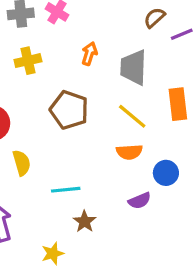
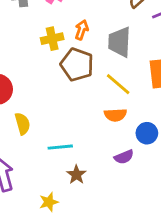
yellow cross: (28, 61) -> (52, 39), moved
brown pentagon: (69, 110) -> (77, 65), moved

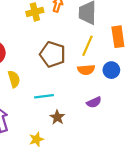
brown pentagon: (77, 65) -> (53, 54), moved
yellow line: (118, 84) -> (87, 46), turned 75
blue circle: (147, 133) -> (111, 70), moved

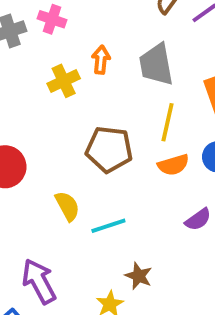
yellow semicircle: (14, 79) -> (67, 206), moved
brown star: (57, 117) -> (139, 276), moved

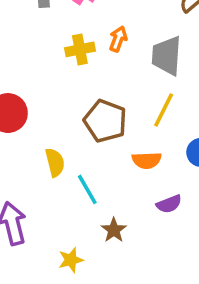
orange semicircle: (173, 165) -> (147, 160), moved
cyan line: (108, 226) -> (87, 189), turned 64
brown star: (139, 276) -> (114, 230), moved

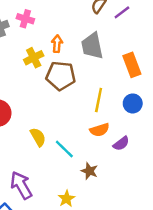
yellow line: (164, 110) -> (99, 100), moved
brown pentagon: (105, 121) -> (61, 76), moved
orange semicircle: (147, 160) -> (100, 130), moved

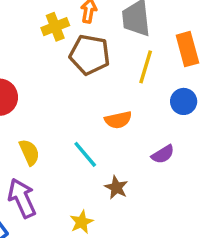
yellow line: (99, 100) -> (146, 67), moved
orange semicircle: (100, 130) -> (118, 120), moved
yellow semicircle: (38, 137) -> (29, 152), moved

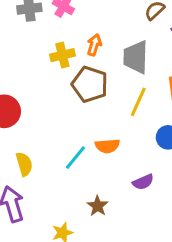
cyan line: (85, 154) -> (75, 158), moved, turned 72

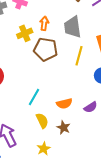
orange semicircle: (107, 146) -> (64, 103), moved
cyan line: (75, 158) -> (34, 97), moved
yellow semicircle: (24, 164) -> (42, 121), moved

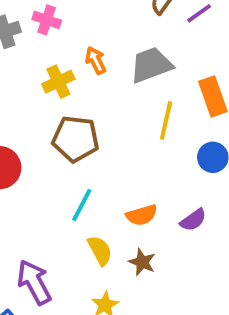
orange arrow: (44, 23) -> (96, 60), turned -32
gray trapezoid: (72, 27) -> (151, 65), turned 80
brown pentagon: (46, 49) -> (76, 139), moved

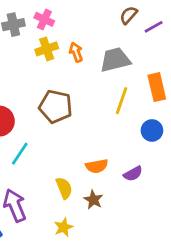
yellow cross: (58, 82) -> (47, 49), moved
cyan line: (82, 205) -> (20, 154), moved

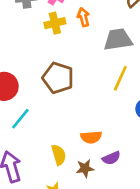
orange arrow: (76, 52) -> (83, 17), moved
purple semicircle: (133, 174) -> (111, 158), moved
brown star: (93, 200) -> (85, 168), turned 30

